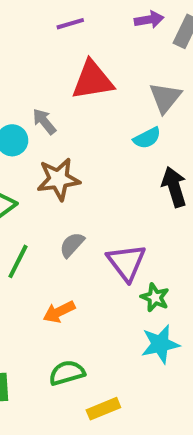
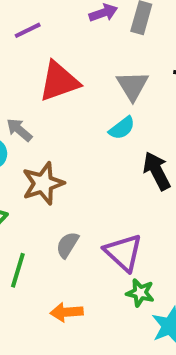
green star: (155, 297) -> (140, 293), moved
orange arrow: (59, 312) -> (67, 312), turned 32

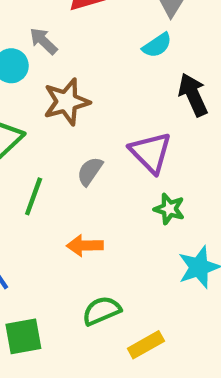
purple triangle: (123, 252) -> (151, 152), moved
green star: (140, 293) -> (169, 209), moved

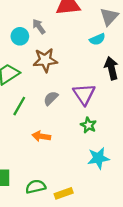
green semicircle: (101, 311) -> (36, 187), moved

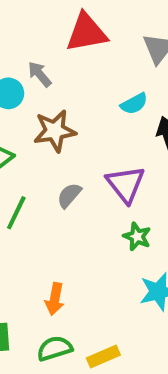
cyan semicircle: (97, 39) -> (134, 104), moved
orange arrow: (41, 136) -> (55, 299), moved, turned -84

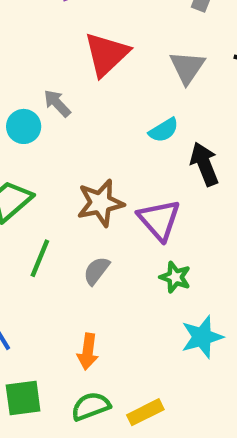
red triangle: (87, 33) -> (107, 54), turned -30
brown star: (55, 131) -> (100, 203), moved
gray semicircle: (69, 195) -> (96, 271), moved

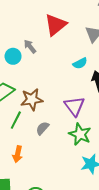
brown star: (100, 203) -> (32, 100), moved
green star: (175, 277) -> (80, 134), size x1.5
orange arrow: (88, 352) -> (18, 154), moved

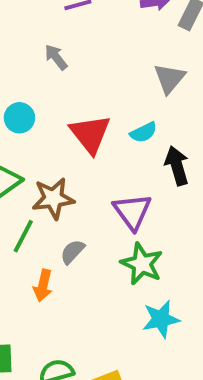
red triangle: (55, 25) -> (90, 134), moved, turned -30
gray arrow: (30, 46) -> (56, 57), moved
orange arrow: (18, 154) -> (43, 286), moved

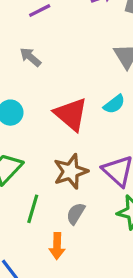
brown star: (53, 198) -> (71, 171), moved

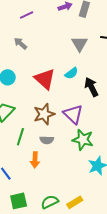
gray semicircle: (76, 214) -> (47, 140), turned -120

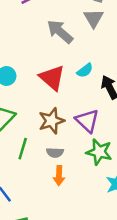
gray arrow: (20, 43) -> (60, 32), moved, size x1.6
gray triangle: (80, 44) -> (94, 18), moved
orange arrow: (35, 160) -> (59, 176), moved

